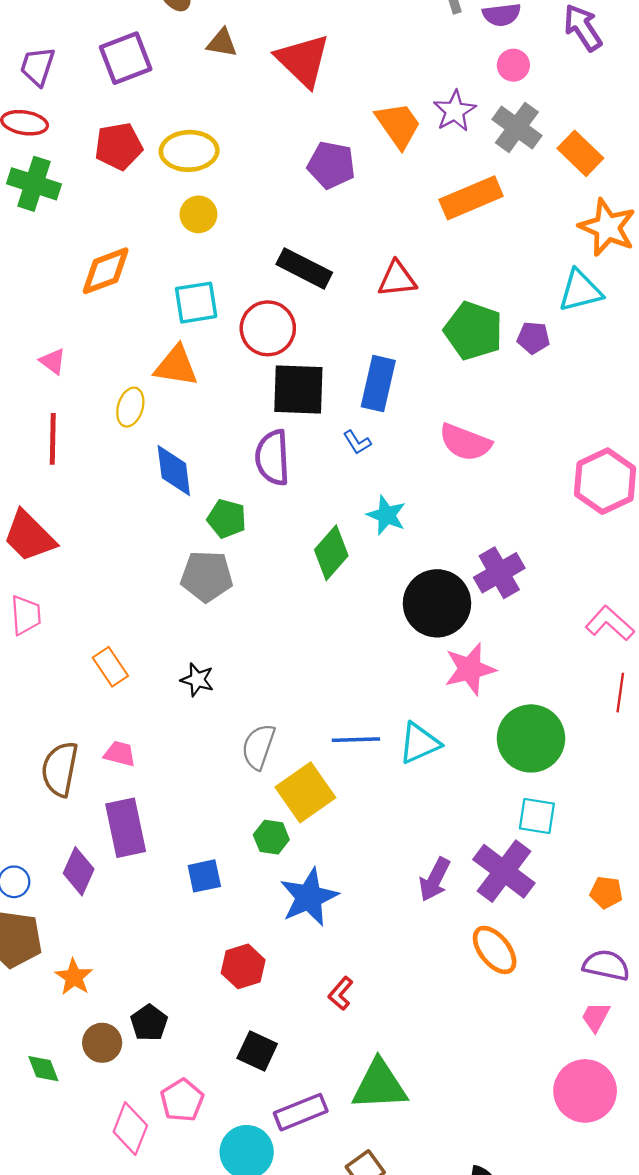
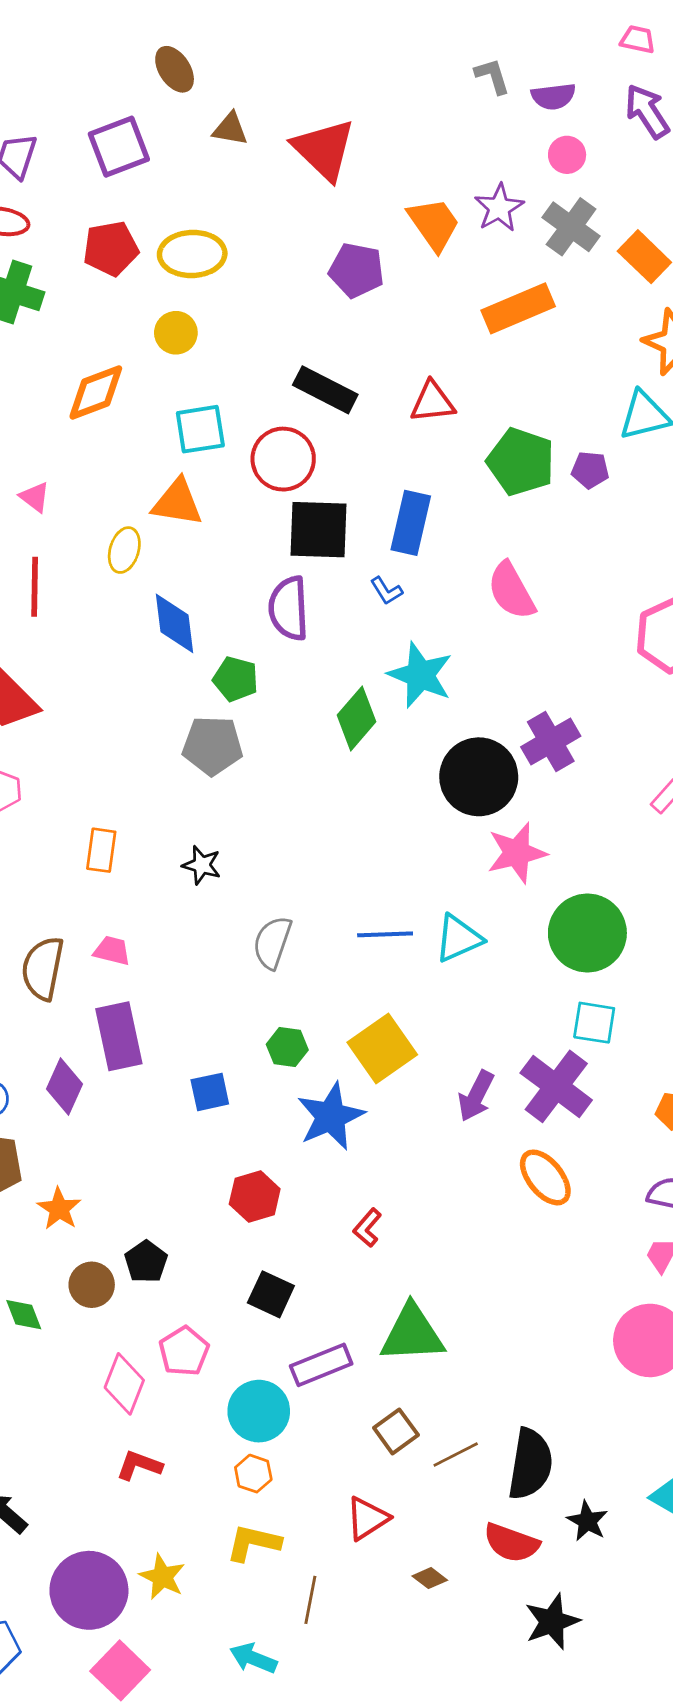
yellow circle: (198, 214) -> (176, 333), moved
pink semicircle: (465, 442) -> (511, 591), turned 40
cyan star: (386, 515) -> (420, 675), size x1.4
orange rectangle: (110, 667) -> (101, 850), turned 42
yellow square: (305, 792) -> (382, 1048), moved

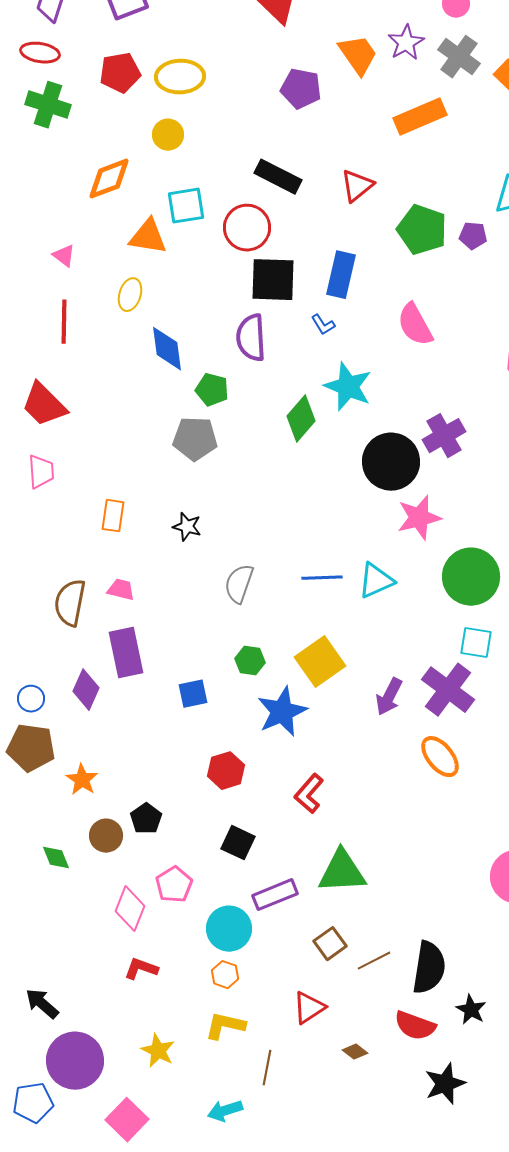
red triangle: (433, 402) -> (357, 186), turned -33
orange triangle: (177, 502) -> (148, 237), moved
red L-shape: (367, 1228) -> (309, 794), size x1.4
purple circle: (89, 1590) -> (75, 1061), moved
cyan arrow: (253, 1658) -> (225, 1111), turned -40

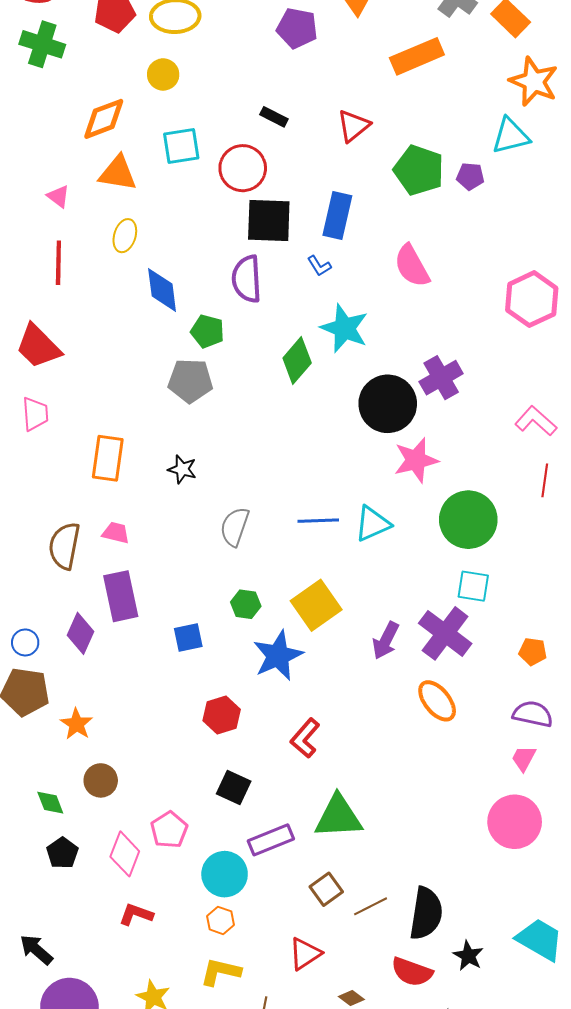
black rectangle: (278, 177) -> (274, 117), size x0.6
orange triangle: (148, 237) -> (118, 173), moved
orange rectangle: (113, 516) -> (108, 458), size x1.4
black pentagon: (146, 819) -> (62, 853), moved

